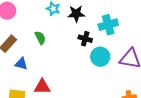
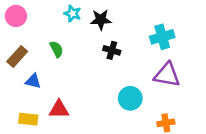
cyan cross: (108, 25) -> (162, 37), moved
cyan circle: (100, 57) -> (130, 98), moved

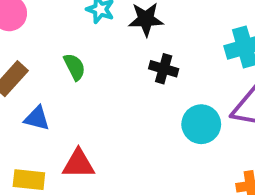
cyan circle: (130, 98) -> (201, 124), moved

